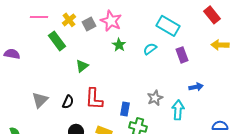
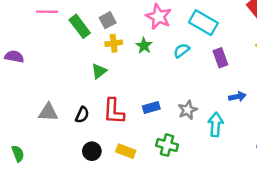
yellow cross: (69, 20) -> (114, 43), moved, turned 32
pink star: (111, 21) -> (159, 17), moved
green rectangle: (57, 41) -> (80, 26), moved
gray triangle: (40, 100) -> (48, 112), turned 48
blue rectangle: (125, 109) -> (151, 108), moved, turned 64

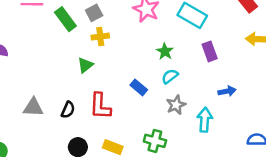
green star: (144, 46) -> (165, 51), moved
cyan semicircle: (182, 51) -> (170, 76), moved
blue rectangle: (151, 108) -> (139, 87), moved, turned 56

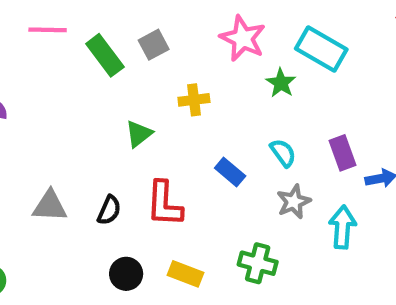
yellow cross: (100, 37) -> (194, 100), moved
green star: (165, 51) -> (281, 83), moved
purple rectangle: (210, 51) -> (342, 153), moved
cyan semicircle: (170, 76) -> (283, 153), turned 91

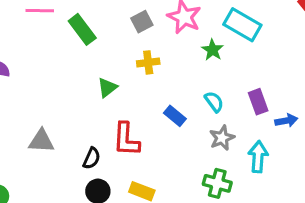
gray square: (154, 45) -> (142, 22), moved
black semicircle: (109, 210) -> (92, 158), moved
green cross: (258, 263) -> (217, 183), moved

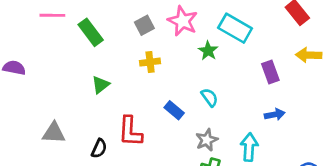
green triangle: (107, 88) -> (101, 85), moved
purple rectangle: (258, 102) -> (270, 72), moved
gray star: (222, 138) -> (207, 140), moved

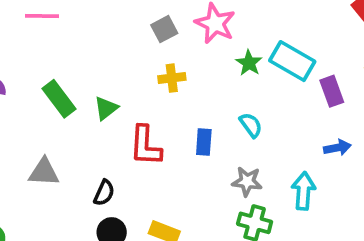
cyan rectangle: (235, 28) -> (292, 61), moved
green rectangle: (91, 32) -> (59, 99), moved
blue rectangle: (174, 110) -> (204, 142), turned 54
red L-shape: (130, 131) -> (145, 146), moved
gray star: (207, 140) -> (247, 181), turned 30

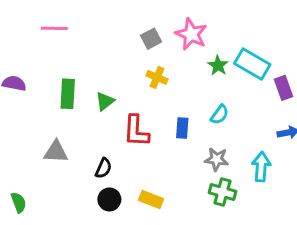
yellow cross: (172, 78) -> (157, 77), turned 30
green rectangle: (59, 99) -> (68, 94), turned 40
cyan semicircle: (251, 125) -> (220, 115), turned 72

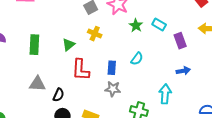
cyan rectangle: (252, 64) -> (159, 24), size x0.6
green triangle: (105, 101) -> (69, 45), moved
gray triangle: (56, 152) -> (37, 84), moved
gray star: (217, 159) -> (113, 89), moved

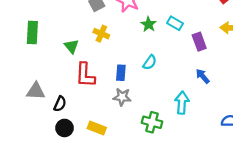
green rectangle: (34, 45) -> (32, 32), moved
green triangle: (69, 45) -> (71, 46), turned -32
blue arrow: (183, 71) -> (203, 76), turned -120

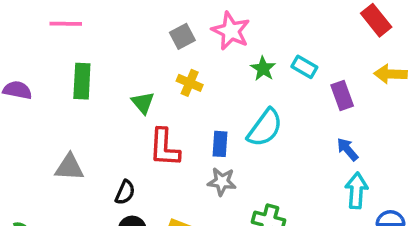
cyan semicircle: (150, 62) -> (265, 128), size x1.6
gray triangle: (36, 91) -> (69, 167), moved
cyan arrow: (182, 103) -> (356, 191), moved

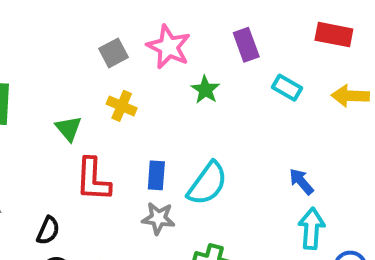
red rectangle: (376, 20) -> (334, 35), turned -40
cyan rectangle: (304, 67) -> (287, 88), moved
purple rectangle: (342, 96) -> (246, 45), moved
cyan semicircle: (265, 128) -> (207, 184), moved

